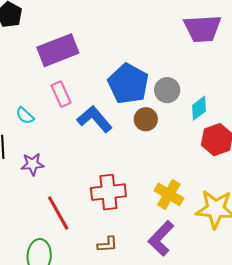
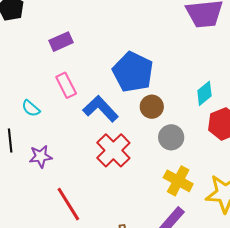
purple rectangle: (58, 50) -> (61, 42), size x0.6
gray circle: (167, 90) -> (171, 137), moved
red cross: (108, 192) -> (113, 150), moved, turned -36

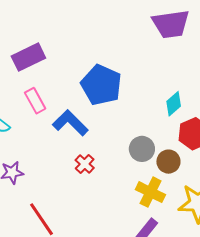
purple rectangle: (61, 42) -> (28, 57), size x1.4
brown circle: (152, 107) -> (168, 162), moved
red cross: (113, 150) -> (85, 164), size x0.6

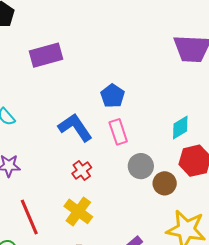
blue pentagon: (101, 85) -> (113, 96), size x0.6
pink rectangle: (35, 101) -> (118, 132), moved
yellow cross: (150, 192) -> (78, 211), moved

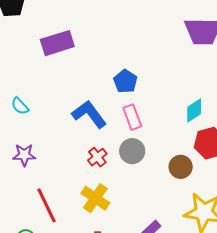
gray circle: (141, 166) -> (132, 151), moved

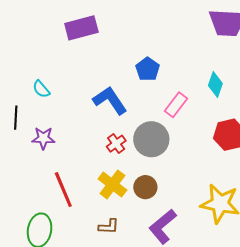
cyan diamond: (194, 110) -> (215, 84), moved, turned -40
pink rectangle: (132, 117) -> (176, 105), moved, turned 55
gray circle: (132, 151) -> (151, 139), size x1.4
brown circle: (181, 167) -> (145, 187), moved

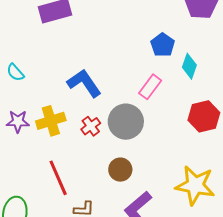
blue pentagon: (148, 69) -> (163, 45), moved
yellow cross: (112, 185) -> (51, 121), moved, turned 36
red line: (63, 190) -> (58, 178), moved

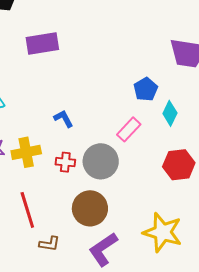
blue L-shape: (84, 83) -> (64, 119), size x0.6
red cross: (91, 126) -> (65, 162), turned 36
brown circle: (120, 170) -> (90, 208), size x1.5

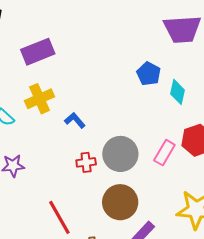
pink rectangle: (129, 129) -> (164, 153), moved
yellow cross: (26, 152) -> (39, 99), moved

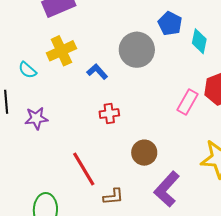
gray circle: (120, 154) -> (137, 50), moved
brown circle: (120, 202) -> (144, 153), size x0.7

